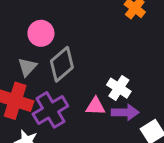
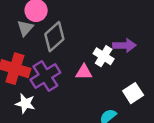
gray triangle: (27, 67) -> (25, 28), moved
purple arrow: (125, 112) -> (124, 45), moved

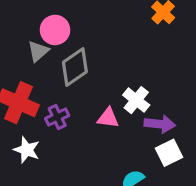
purple arrow: (124, 45) -> (160, 124), moved
purple cross: (45, 76) -> (57, 117), size x0.6

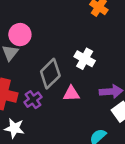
gray diamond: (75, 67) -> (50, 74), moved
white cross: (136, 100) -> (85, 59), moved

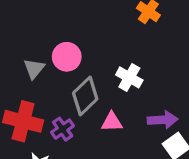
pink circle: (20, 35) -> (67, 57), moved

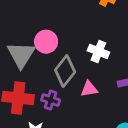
gray triangle: (34, 69) -> (21, 55), size x1.6
purple cross: (63, 129) -> (51, 100), turned -30

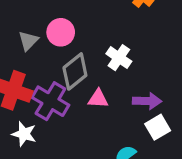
gray triangle: (21, 55) -> (28, 41), size x0.6
purple cross: (51, 100) -> (50, 101), size x1.6

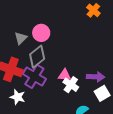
white cross: (119, 58) -> (71, 85), moved
gray diamond: (75, 71) -> (37, 57), moved

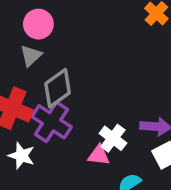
pink circle: (41, 33) -> (38, 24), moved
pink triangle: (65, 75) -> (99, 155), moved

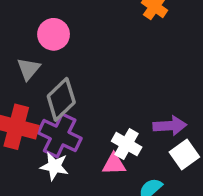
pink circle: (38, 24) -> (54, 34), moved
white star: (22, 156) -> (54, 166), moved

